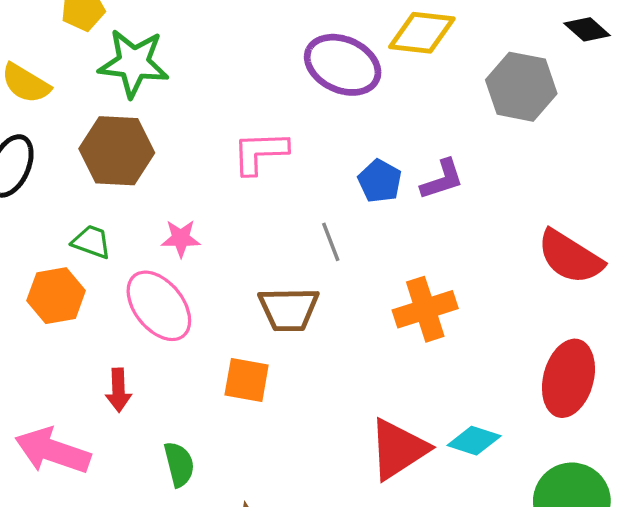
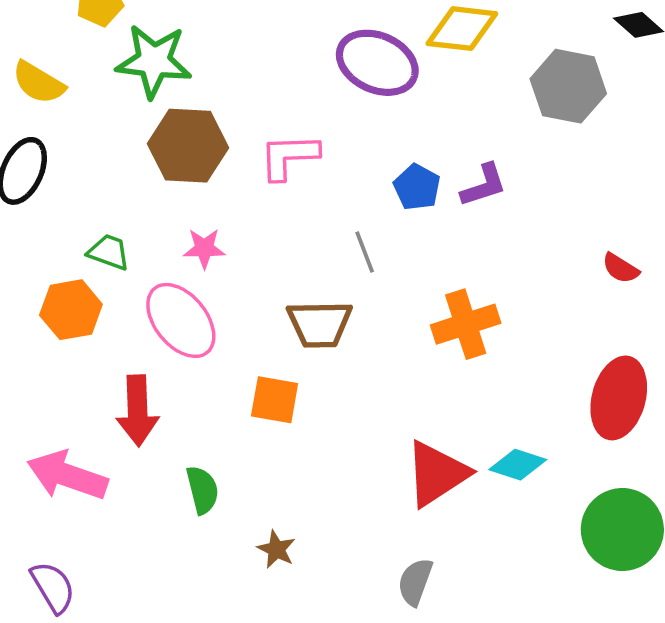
brown hexagon: (117, 151) -> (188, 146), moved
red semicircle: (570, 257) -> (621, 268), size x0.5
red arrow: (118, 390) -> (138, 411), size x1.5

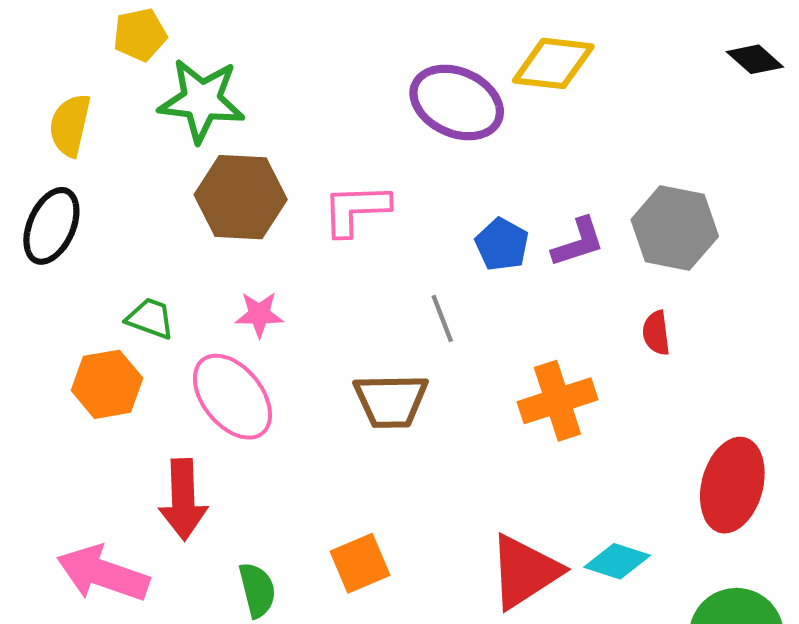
yellow semicircle: (38, 83) -> (70, 125), turned 72
gray hexagon: (568, 86) -> (675, 228), moved
red semicircle: (621, 268) -> (656, 333), moved, turned 51
orange square: (275, 400) -> (360, 563), moved, turned -33

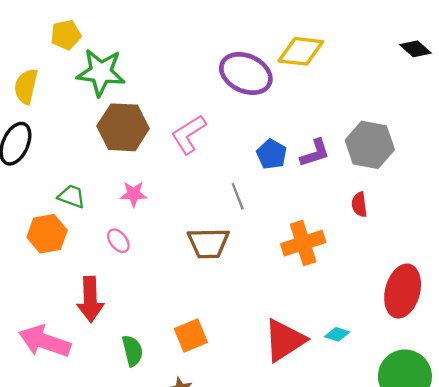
pink L-shape: (356, 209) -> (189, 134), turned -30
pink ellipse: (232, 397) -> (118, 241), size x0.5
cyan diamond: (617, 561) -> (337, 334), size x0.7

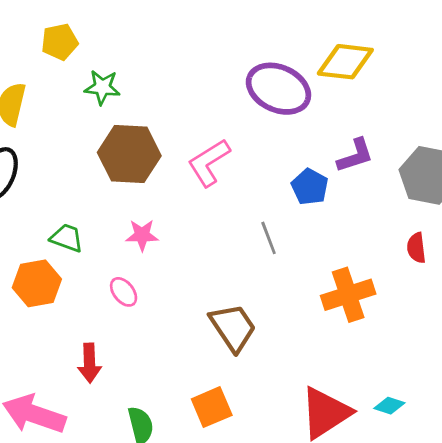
green star: (101, 72) -> (102, 87), size x0.6
purple L-shape: (315, 153) -> (355, 155), moved
brown trapezoid: (208, 243) -> (233, 327), moved, turned -123
red arrow: (90, 299) -> (89, 363), size x0.7

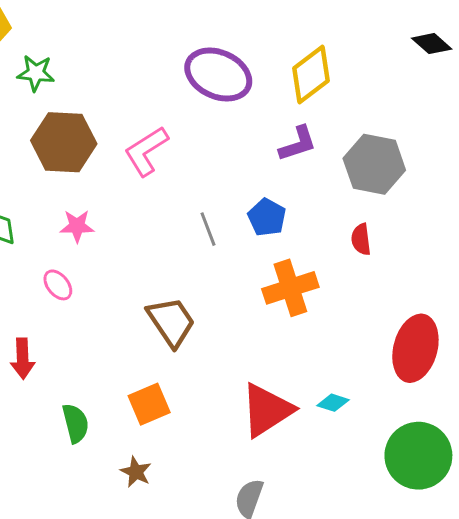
yellow diamond: (345, 62) -> (311, 75), moved, turned -44
blue pentagon: (310, 187) -> (267, 217), moved

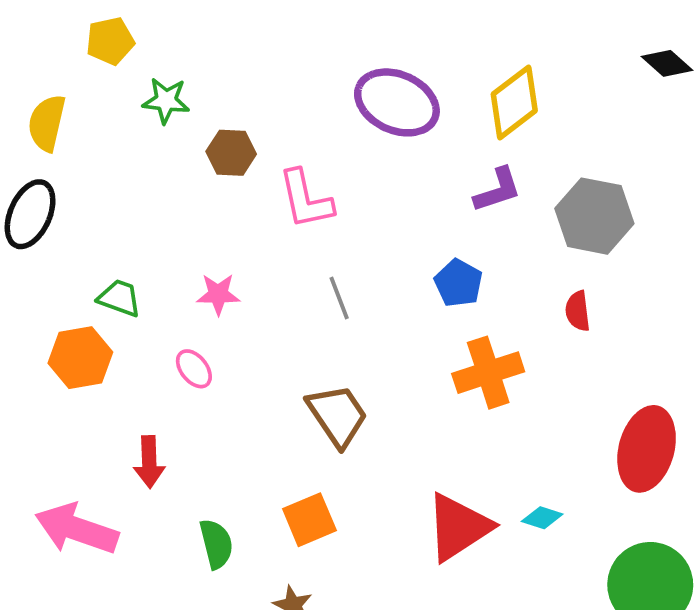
brown hexagon: (64, 142) -> (231, 153), moved, size x0.6
pink L-shape: (146, 151) -> (306, 199), turned -70
gray line: (208, 229) -> (339, 298), moved

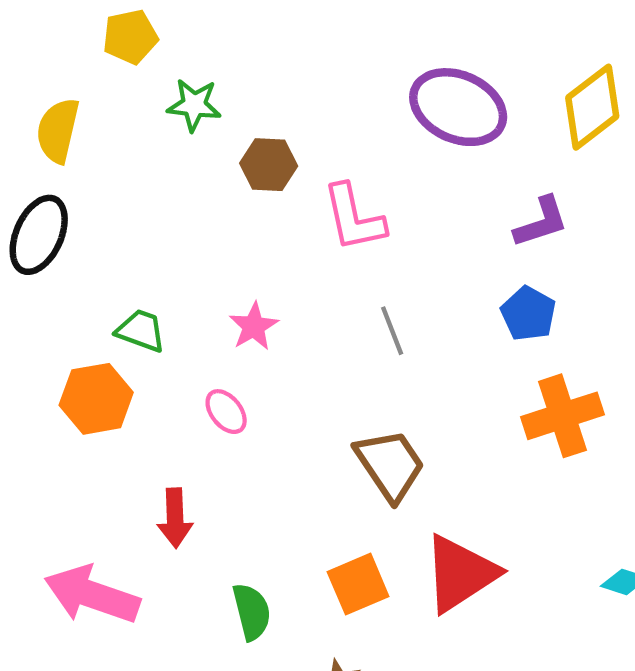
purple L-shape: (498, 190) -> (541, 222), moved
pink star: (218, 294) -> (254, 326), turned -30
red triangle: (458, 527) -> (460, 573), moved

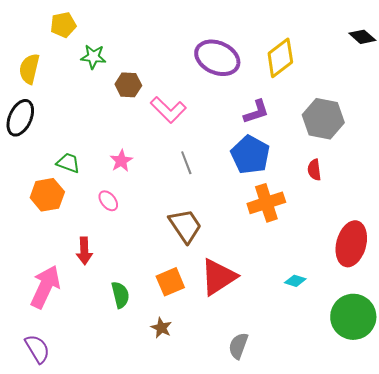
pink L-shape: (354, 218) -> (168, 110), turned -33
blue pentagon: (528, 314) -> (250, 155), size x1.5
pink arrow: (92, 595) -> (45, 287), turned 96

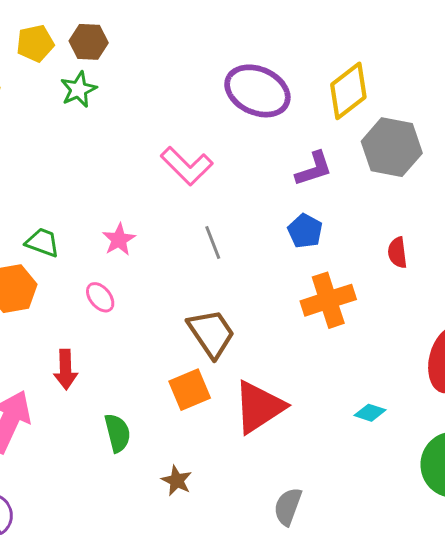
green star: (93, 57) -> (79, 89), turned -30
brown hexagon: (128, 85) -> (89, 42), moved
gray hexagon: (323, 119) -> (392, 147), moved
blue pentagon: (250, 155) -> (305, 231), size x0.6
orange square: (170, 282) -> (190, 390), moved

